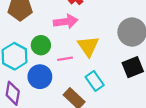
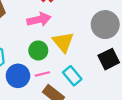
green circle: (41, 45) -> (38, 50), moved
pink line: (65, 59) -> (42, 74), moved

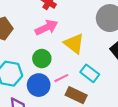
green circle: (38, 50) -> (42, 59), moved

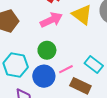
yellow triangle: (74, 43) -> (82, 15), moved

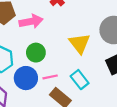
yellow triangle: (82, 15) -> (80, 43), moved
pink arrow: (51, 20) -> (31, 21), moved

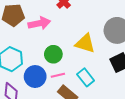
yellow triangle: (80, 43) -> (85, 43), turned -35
green circle: (36, 53) -> (53, 54), moved

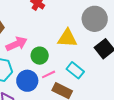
pink arrow: (39, 23) -> (17, 44), moved

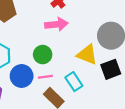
yellow triangle: (67, 38) -> (87, 54), moved
pink arrow: (17, 44) -> (56, 24), moved

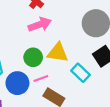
yellow triangle: (87, 54) -> (58, 53), moved
cyan rectangle: (74, 82) -> (81, 73), moved

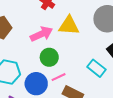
pink arrow: (40, 25) -> (41, 34), moved
yellow triangle: (58, 53) -> (69, 26), moved

